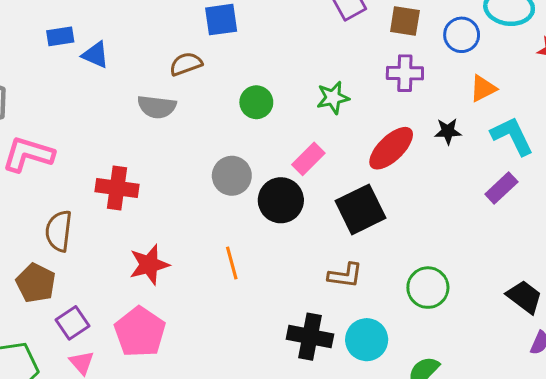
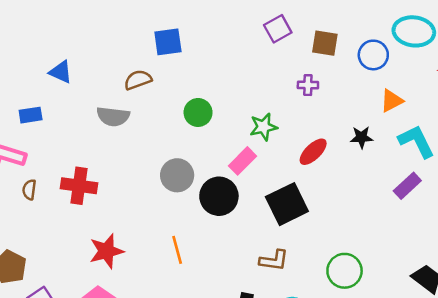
blue rectangle: (60, 36) -> (31, 115), moved
purple cross: (405, 73) -> (308, 85), moved, size x0.7
green star: (333, 98) -> (263, 127), moved
red ellipse: (391, 148) -> (313, 152), size x0.7
brown semicircle: (59, 231) -> (29, 190), moved, size x0.6

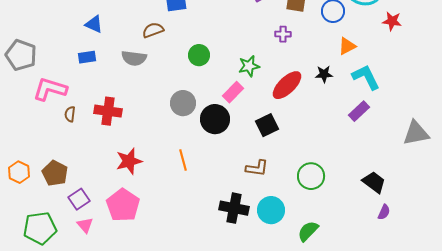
blue rectangle: (31, 115) -> (87, 57), moved
red ellipse: (313, 152) -> (287, 85), size x1.4
black square: (287, 204) -> (267, 125), size x0.7

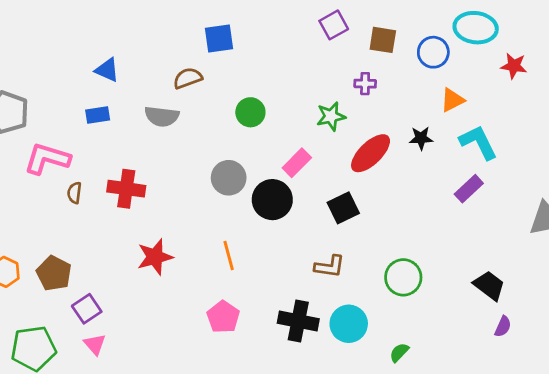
green star: (249, 66) -> (331, 116), moved
pink pentagon: (123, 205) -> (223, 317), moved, size x0.7
green semicircle: (308, 231) -> (399, 352), size x0.7

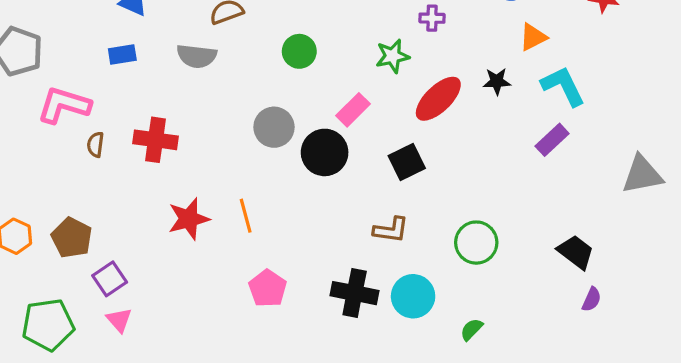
orange line: (229, 256) -> (246, 216), moved

